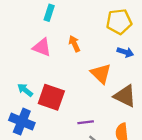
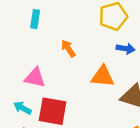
pink triangle: (42, 47) -> (35, 78), moved
orange triangle: (101, 74) -> (103, 76), turned -30

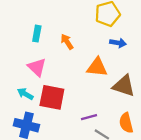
cyan rectangle: (35, 19) -> (37, 34), moved
pink triangle: (35, 78) -> (37, 67), turned 30

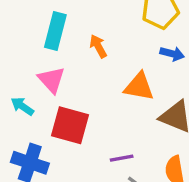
cyan rectangle: (37, 34) -> (55, 31), size x1.5
cyan arrow: (25, 94) -> (22, 106), moved

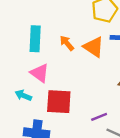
orange triangle: (139, 87) -> (94, 47), moved, turned 35

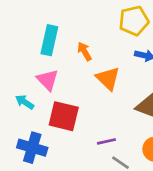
orange triangle: (94, 47) -> (108, 78), moved

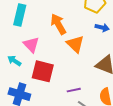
cyan rectangle: (49, 40) -> (20, 15), moved
orange arrow: (84, 51) -> (58, 24), size x1.5

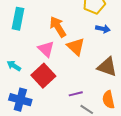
pink triangle: (31, 45) -> (46, 49), moved
red square: (43, 71) -> (43, 76), turned 35

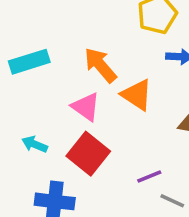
cyan rectangle: (18, 19) -> (29, 62), turned 70

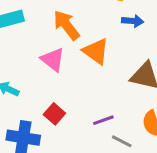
red square: (88, 154) -> (54, 114), moved, size x0.6

